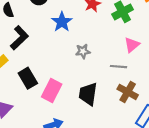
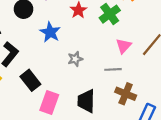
black rectangle: (28, 78) -> (30, 80), moved

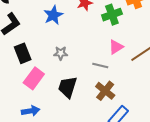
gray star: (75, 59) -> (61, 53), moved

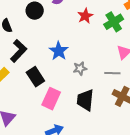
blue star: (53, 15) -> (59, 51), moved
gray star: (61, 53) -> (80, 68), moved

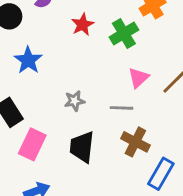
blue star: (59, 51) -> (28, 60), moved

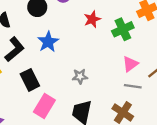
gray line: (122, 108) -> (133, 86), moved

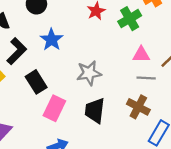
pink triangle: (130, 64) -> (141, 55), turned 42
gray star: (80, 76) -> (89, 73), size x1.5

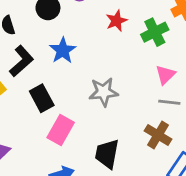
pink triangle: (141, 55) -> (165, 75), turned -48
black trapezoid: (95, 111) -> (107, 154), moved

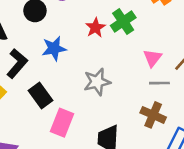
red star: (116, 21) -> (95, 28), moved
green cross: (155, 32) -> (123, 22), moved
blue star: (63, 50) -> (54, 48), turned 30

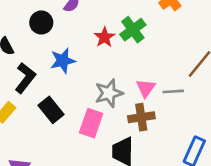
pink triangle: (152, 58) -> (146, 88), moved
brown cross: (153, 115) -> (141, 117), moved, turned -30
pink rectangle: (62, 123) -> (91, 123), moved

